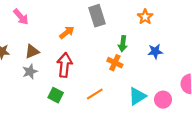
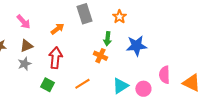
pink arrow: (21, 17) -> (23, 22), moved
orange star: (145, 17) -> (119, 17), moved
blue star: (155, 51) -> (136, 46), size x1.5

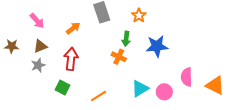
orange line: (82, 84) -> (99, 96), moved

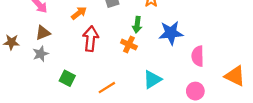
brown star: (12, 46) -> (11, 42), moved
red arrow: (71, 59) -> (91, 39), moved
pink semicircle: (187, 77) -> (198, 56), moved
pink circle: (164, 92) -> (195, 91), moved

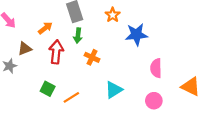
green arrow: (137, 25) -> (78, 36), moved
brown triangle: (43, 33) -> (25, 49), moved
blue star: (171, 33) -> (136, 34), moved
green square: (67, 78) -> (48, 89), moved

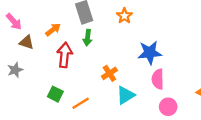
blue star: (136, 34) -> (150, 53), moved
brown triangle: (25, 49) -> (27, 42), moved, turned 40
orange cross: (92, 57) -> (109, 73), moved, turned 32
pink semicircle: (156, 68) -> (158, 79), moved

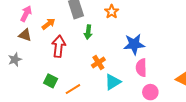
pink arrow: (14, 22) -> (26, 14), moved, turned -112
green arrow: (88, 38) -> (88, 32), moved

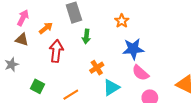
orange star: (112, 12) -> (122, 21), moved
pink semicircle: (141, 68) -> (140, 73), turned -48
green square: (51, 81) -> (37, 86), moved

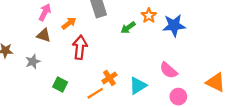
green arrow: (86, 36) -> (128, 28), moved, turned 48
blue star: (133, 49) -> (174, 25), moved
orange cross: (97, 68) -> (109, 78), moved

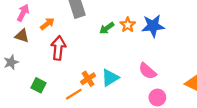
orange star: (149, 16) -> (128, 25), moved
cyan triangle: (138, 86) -> (110, 78), moved

